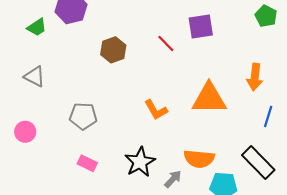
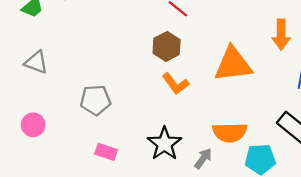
brown hexagon: (113, 50) -> (167, 46), moved

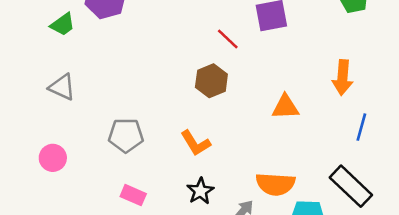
orange triangle: (233, 64) -> (285, 107), size x0.6
orange L-shape: (175, 84) -> (195, 143), moved
black star: (164, 144) -> (200, 191), size x0.7

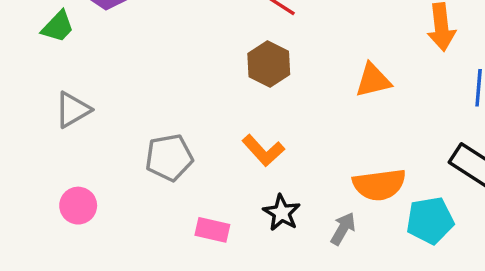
gray triangle: (62, 87) -> (73, 110), turned -44
pink rectangle: (133, 195) -> (212, 230), moved

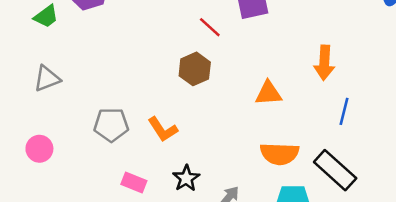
orange L-shape: (263, 150) -> (163, 129), moved
orange semicircle: (379, 185) -> (280, 154), moved

